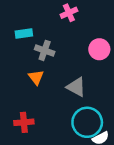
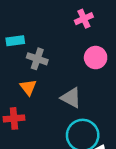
pink cross: (69, 13) -> (84, 19), moved
red cross: (24, 122) -> (14, 118), moved

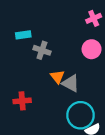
pink cross: (84, 19) -> (94, 18), moved
orange triangle: (28, 87) -> (57, 77), moved

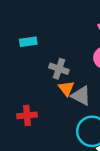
gray cross: (42, 50) -> (59, 69), moved

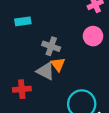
gray triangle: (81, 96) -> (46, 71), moved

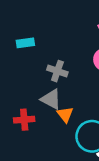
orange triangle: (58, 64) -> (65, 115), moved

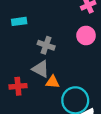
orange triangle: (65, 115) -> (53, 82), turned -48

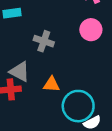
gray triangle: (41, 69) -> (20, 72), moved

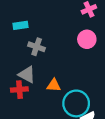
gray cross: (44, 41) -> (37, 47), moved

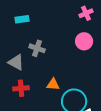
cyan rectangle: (21, 25) -> (22, 19), moved
gray triangle: (27, 75) -> (16, 62), moved

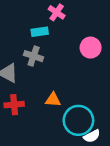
pink cross: (86, 13) -> (57, 12), moved, turned -32
cyan rectangle: (22, 19) -> (40, 32), moved

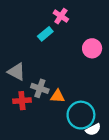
cyan rectangle: (40, 32) -> (45, 34), turned -32
gray cross: (34, 56) -> (40, 88), moved

